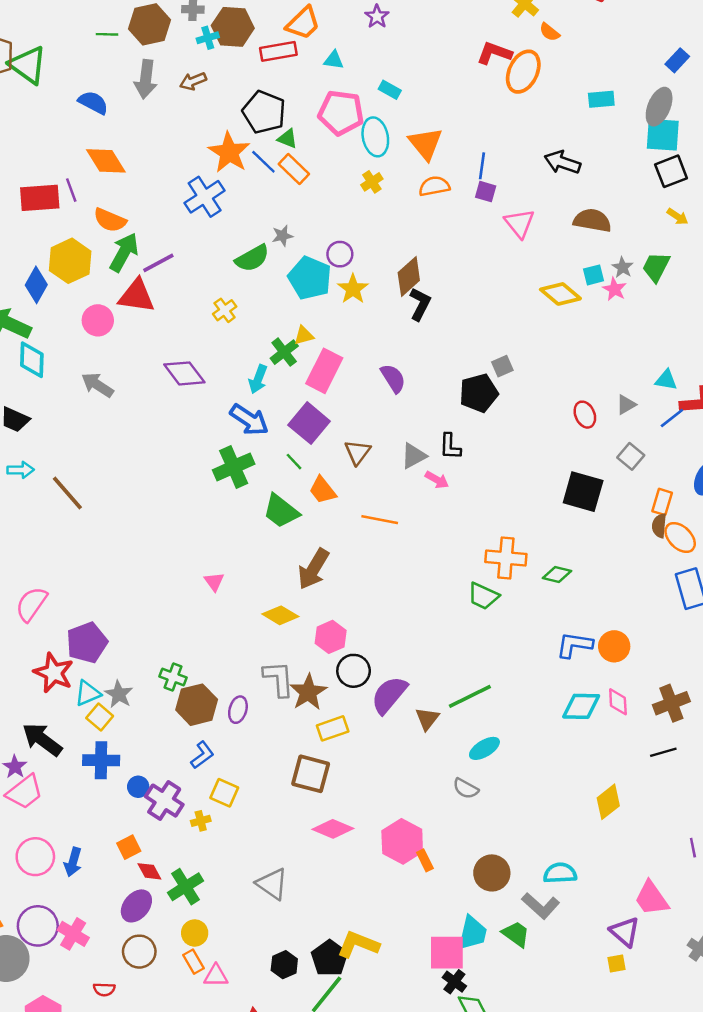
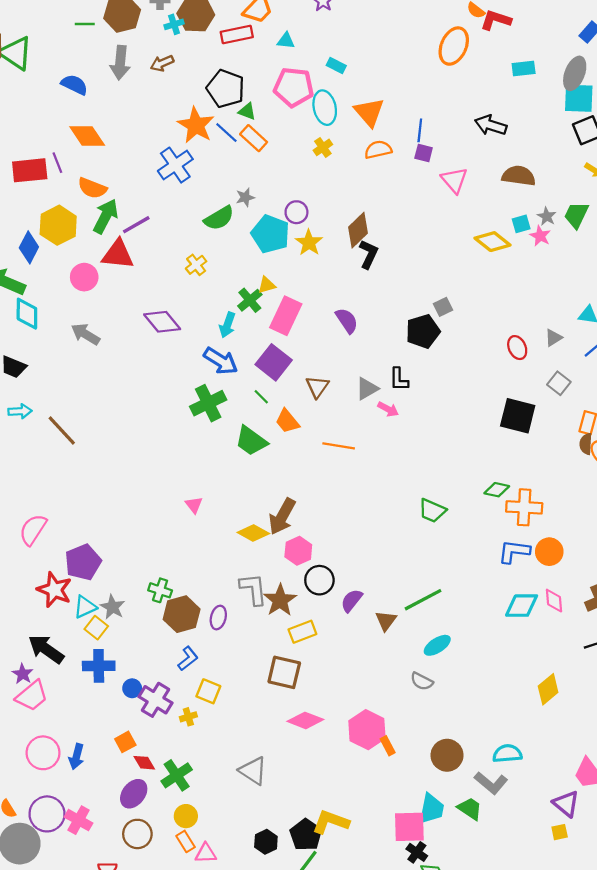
red L-shape: (494, 53) -> (496, 20), moved
orange cross: (506, 558) -> (524, 507), moved
brown arrow: (313, 569) -> (282, 516), moved
purple semicircle: (389, 695) -> (352, 601), size x0.7

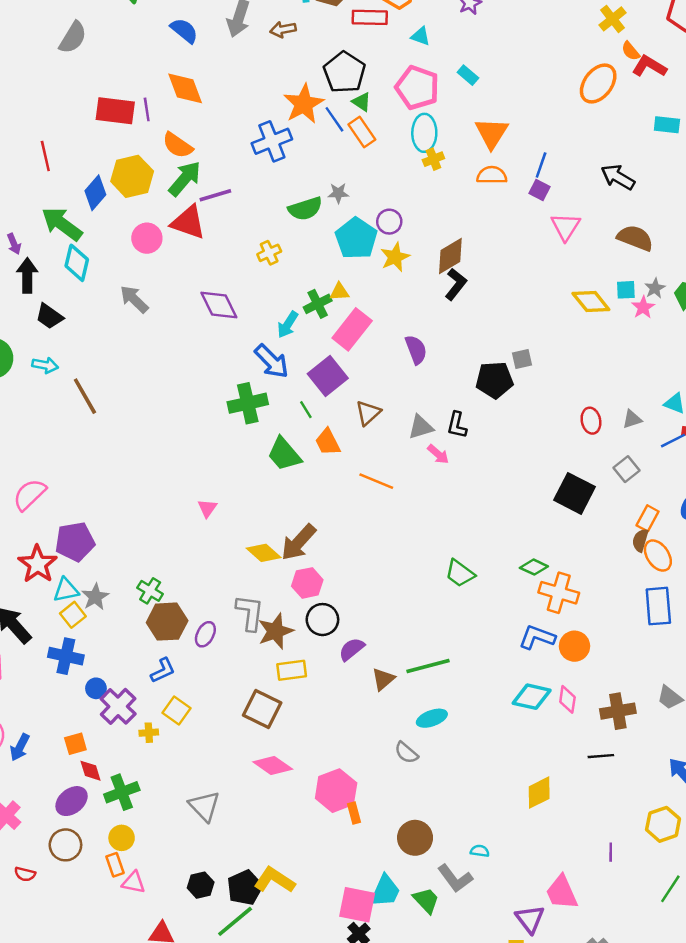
cyan ellipse: (325, 108) -> (424, 133), moved
cyan semicircle: (507, 754) -> (480, 851), size x0.6

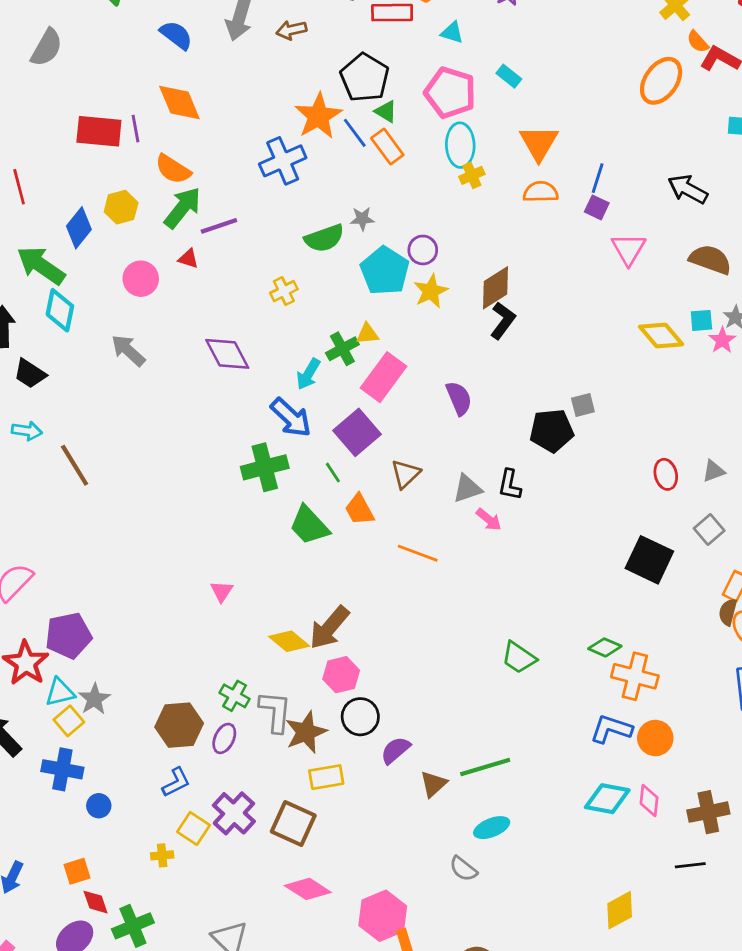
yellow hexagon: (132, 176) -> (121, 207), size x0.7
red triangle: (188, 222) -> (188, 259), size x0.5
green cross: (150, 591) -> (235, 696), moved
purple cross: (118, 706) -> (234, 813), moved

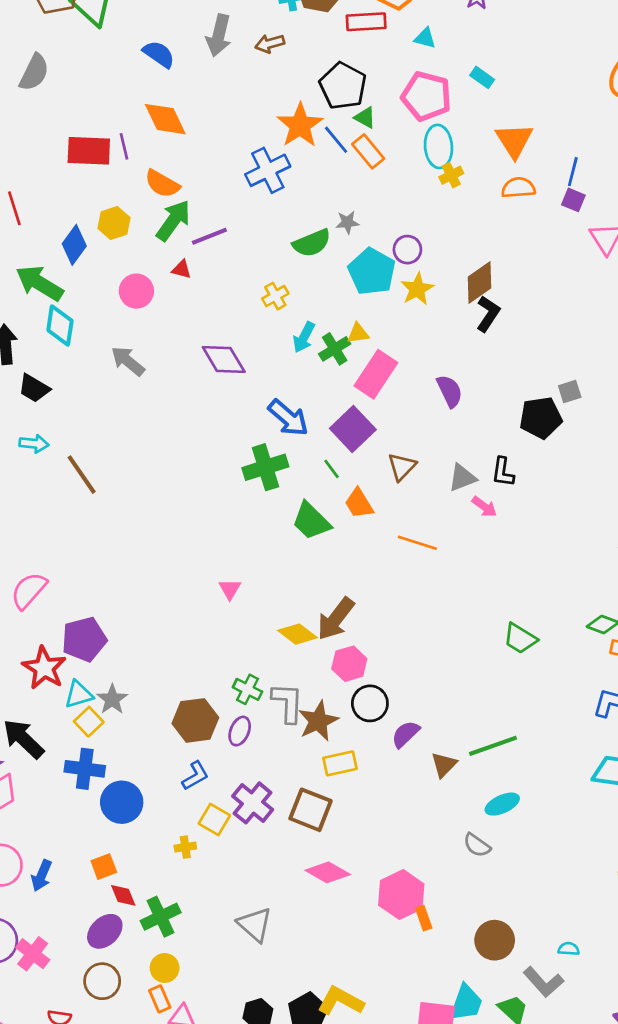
cyan arrow: (308, 374) -> (304, 337), moved
blue circle: (99, 806) -> (122, 802), size x1.8

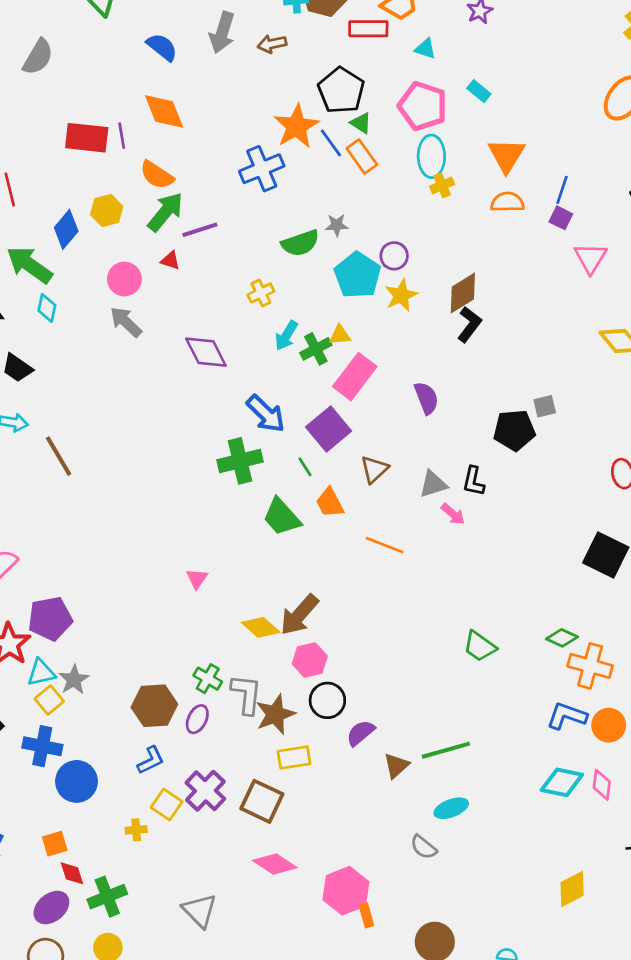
cyan diamond: (60, 326) -> (47, 308), size x0.7
gray arrow: (128, 361) -> (126, 322), moved

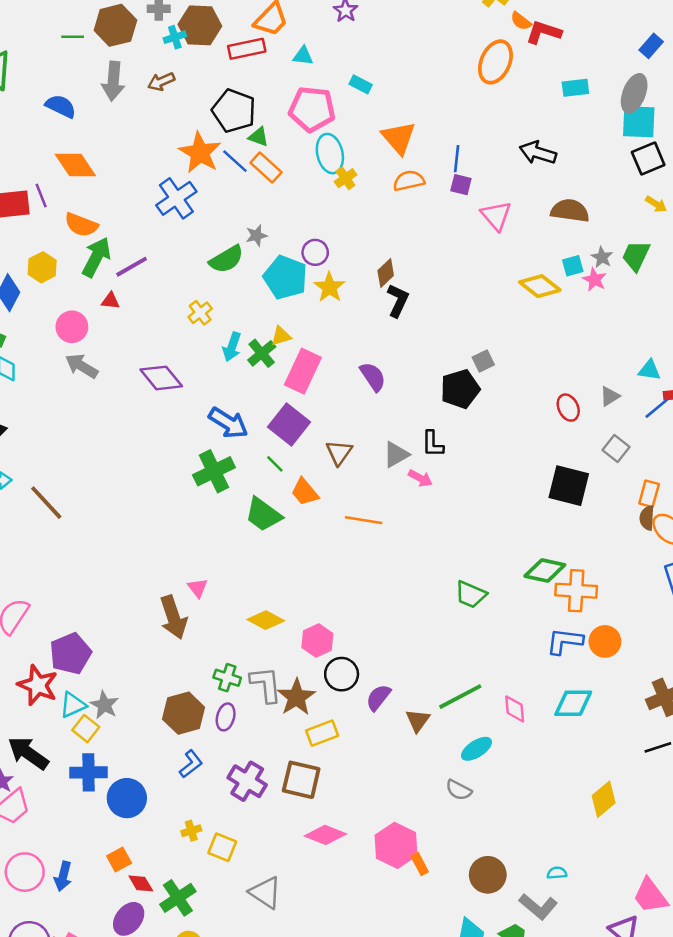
brown diamond: (463, 293) -> (386, 273), size x0.7
brown arrow: (299, 615) -> (173, 617), moved, turned -48
green diamond: (562, 638) -> (545, 570), size x1.4
pink diamond: (602, 785) -> (515, 709), moved
yellow square: (167, 805) -> (222, 847), moved

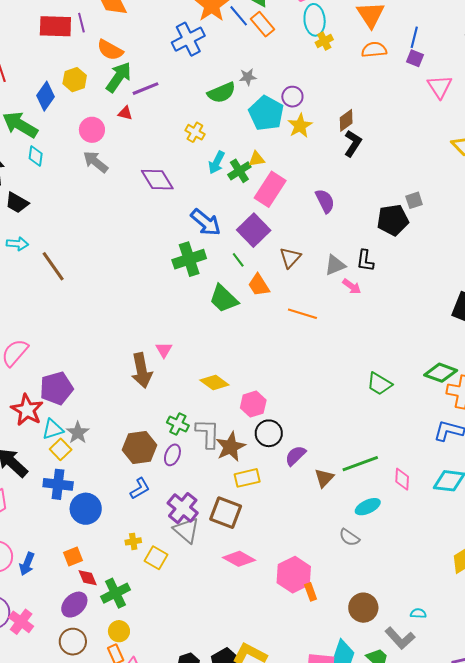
yellow cross: (200, 313) -> (195, 132), turned -30
gray triangle: (265, 892) -> (186, 530), moved

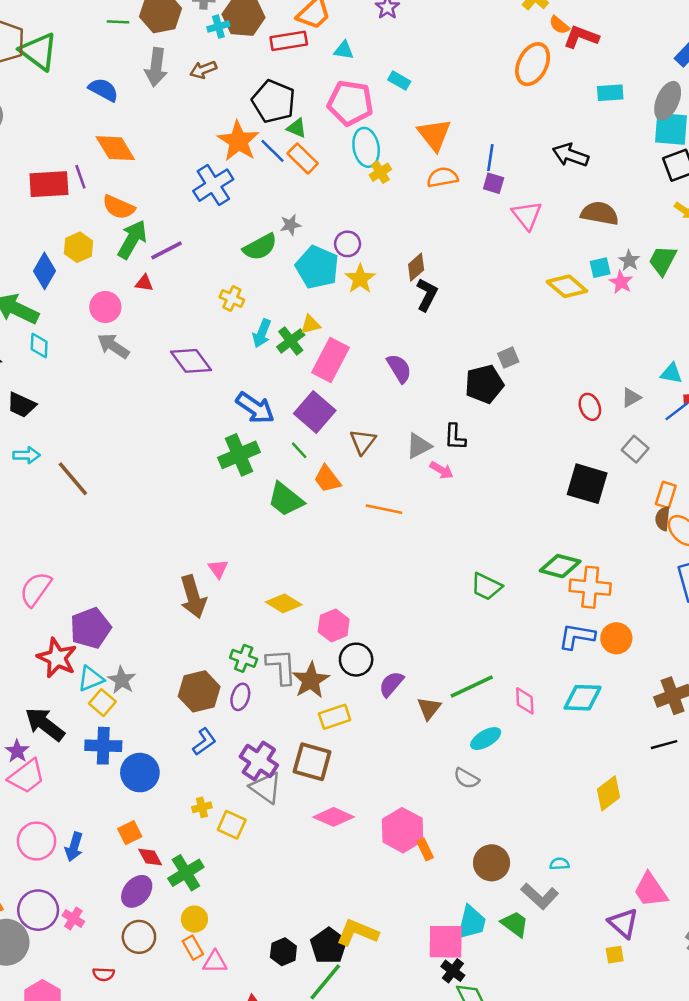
pink cross: (21, 622) -> (73, 918), size x0.7

